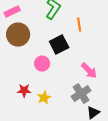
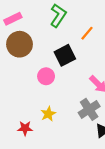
orange line: (79, 25) -> (87, 33), turned 48
red star: (24, 91) -> (25, 128), moved

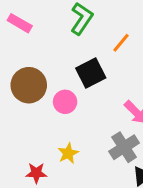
pink rectangle: (13, 19) -> (20, 23), turned 56
brown circle: (20, 44) -> (29, 85), moved

